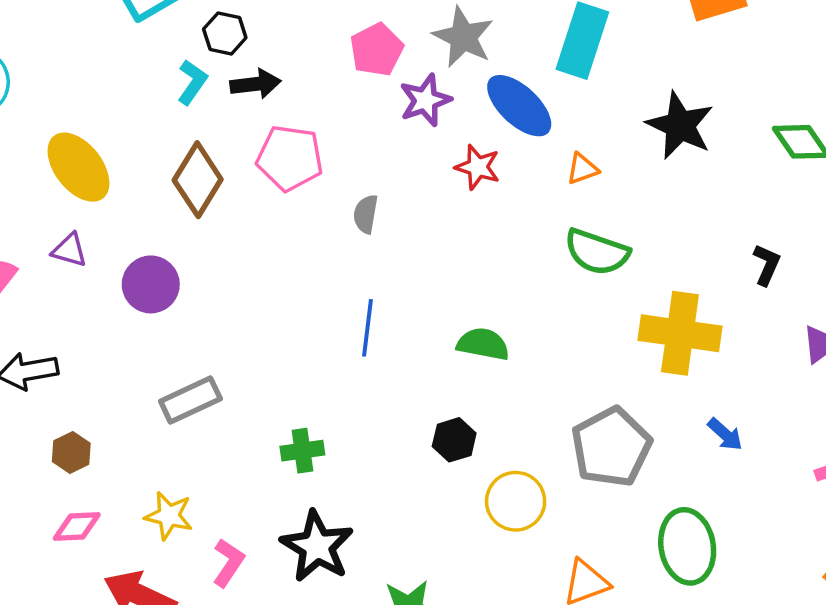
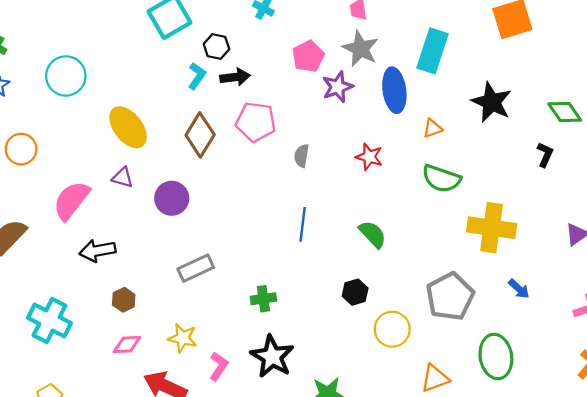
blue ellipse: (519, 106) -> (394, 90), turned 39
red star: (478, 167) -> (369, 157), moved
black L-shape: (767, 265) -> (545, 155), moved
green semicircle: (483, 344) -> (373, 234), turned 36

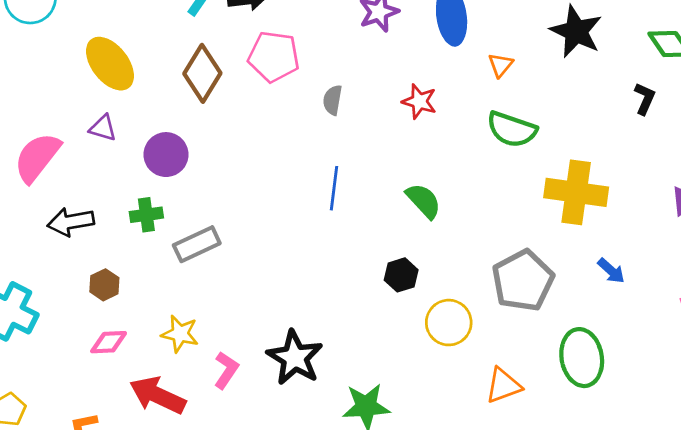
orange triangle: (433, 128) -> (501, 65), turned -30
green cross: (263, 299) -> (146, 215), moved

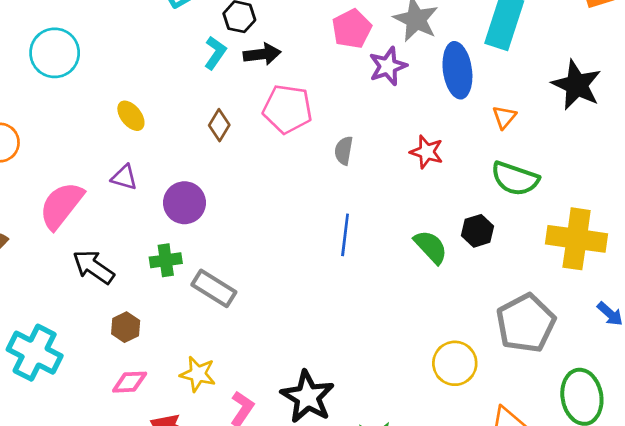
yellow ellipse: (110, 64) -> (131, 116), size x0.6
brown diamond: (202, 73) -> (219, 125), size x0.6
black arrow: (71, 222) -> (93, 267), turned 45
gray rectangle: (197, 244) -> (214, 288), turned 57
black hexagon: (401, 275) -> (478, 231), moved

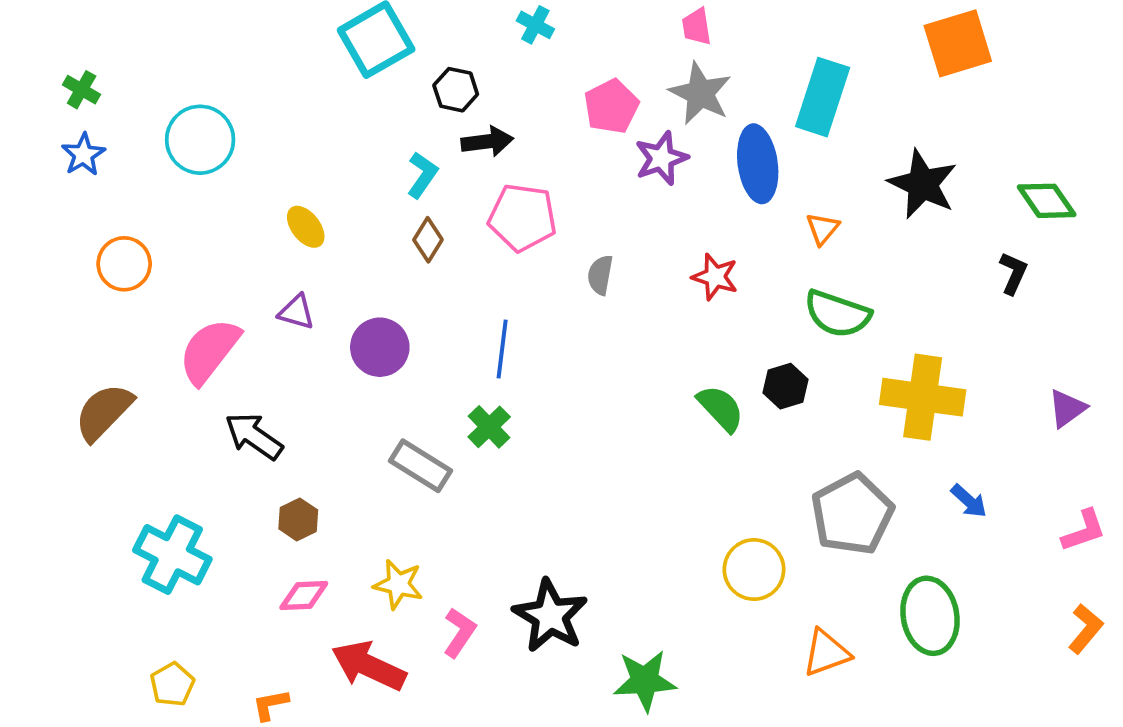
cyan L-shape: (215, 53) -> (422, 175), moved
blue line: (345, 235) -> (502, 349), moved
green cross: (166, 260) -> (489, 427), moved, turned -36

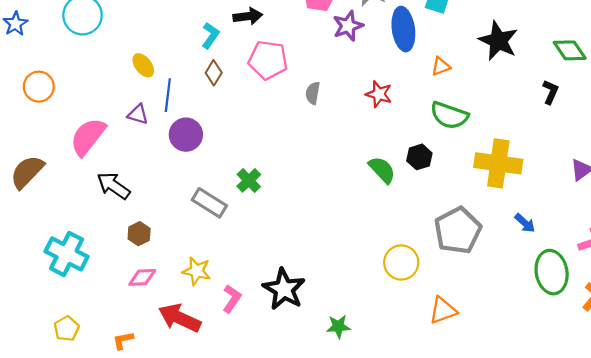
orange triangle: (823, 229) -> (441, 66), turned 30
blue line: (502, 349) -> (168, 95), moved
green ellipse: (930, 616) -> (552, 272), moved
green star: (645, 681) -> (338, 326), size x0.7

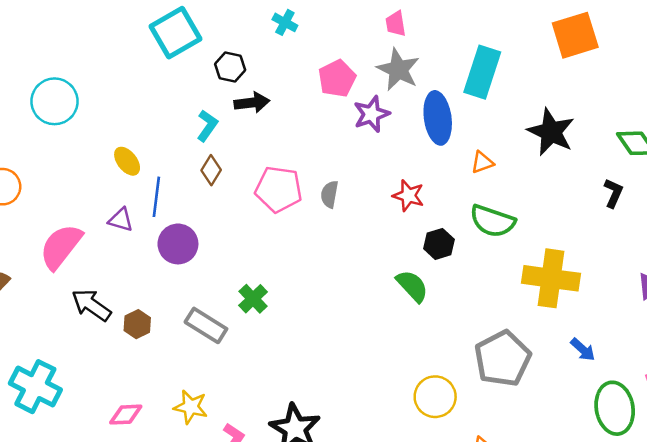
pink pentagon: (268, 60) -> (279, 189), moved
black hexagon: (419, 157) -> (439, 244), moved
brown hexagon: (139, 234) -> (137, 324), moved

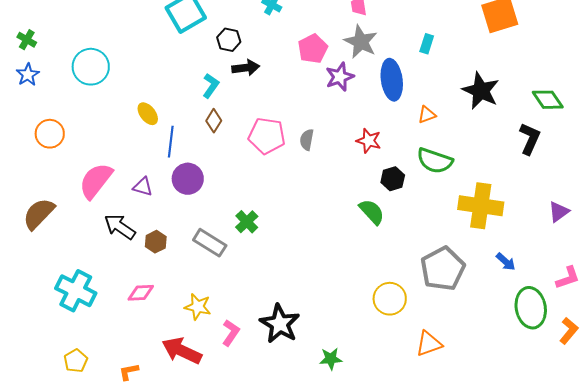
cyan rectangle: (482, 72) -> (427, 44), size x0.5
black L-shape: (613, 193) -> (530, 139), size x1.4
purple triangle: (121, 220) -> (143, 187), moved
pink diamond: (126, 415) -> (141, 293), moved

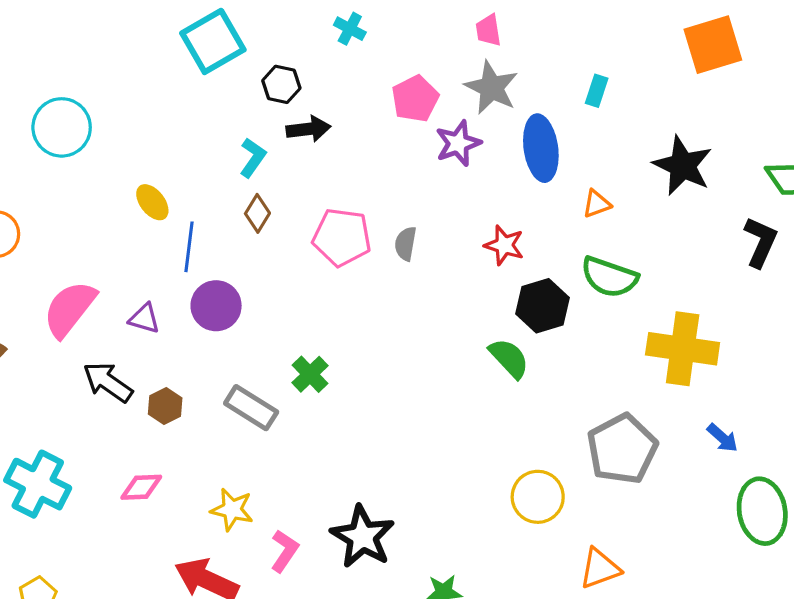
black hexagon: (393, 179) -> (542, 306), size x1.4

